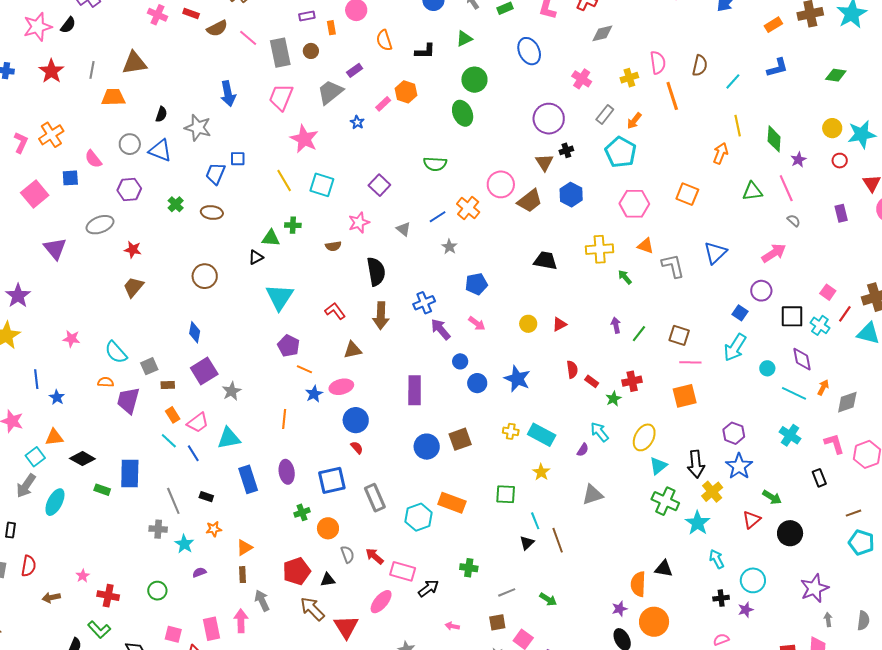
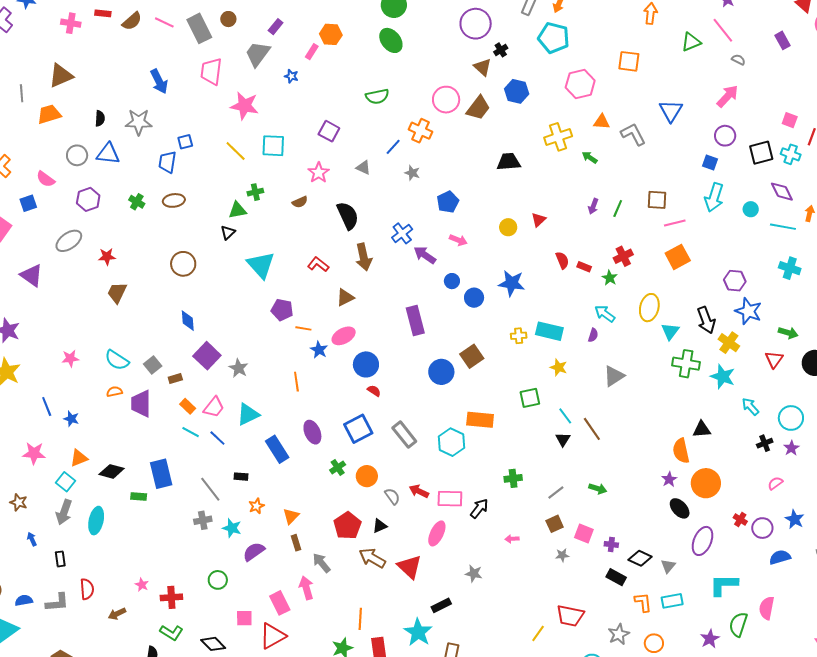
purple arrow: (616, 325) -> (593, 206), turned -133
purple semicircle: (199, 572) -> (254, 552), size x1.6

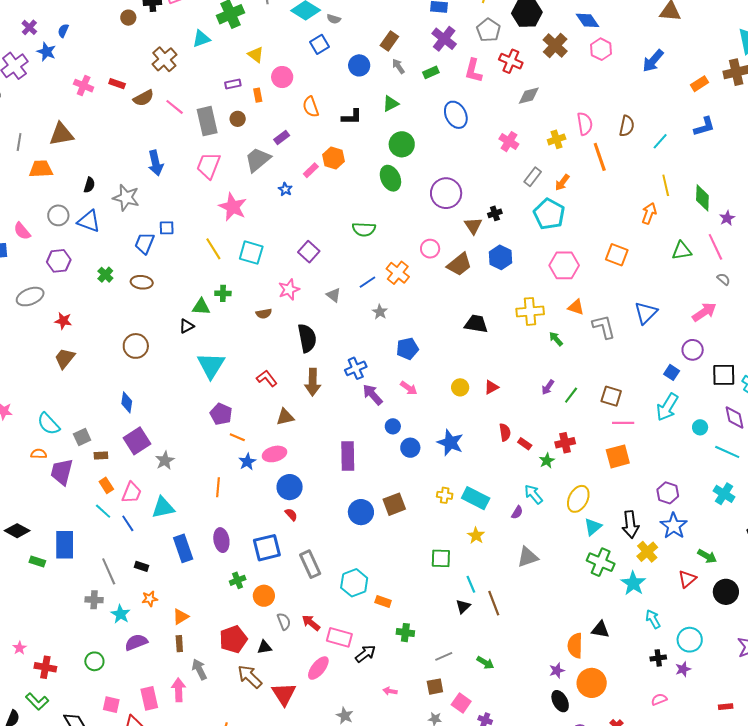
purple circle: (476, 24) -> (446, 193), moved
pink circle: (446, 100) -> (430, 249), size x0.7
pink trapezoid: (214, 407) -> (132, 493), turned -30
orange rectangle: (480, 420) -> (383, 602), moved, size x0.6

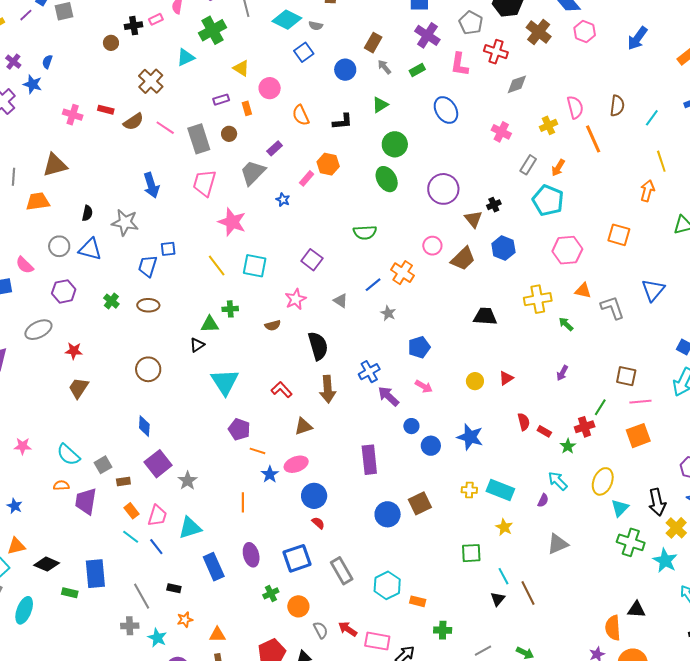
green line: (571, 395) -> (600, 407), moved
orange triangle: (181, 617) -> (217, 635), turned 36

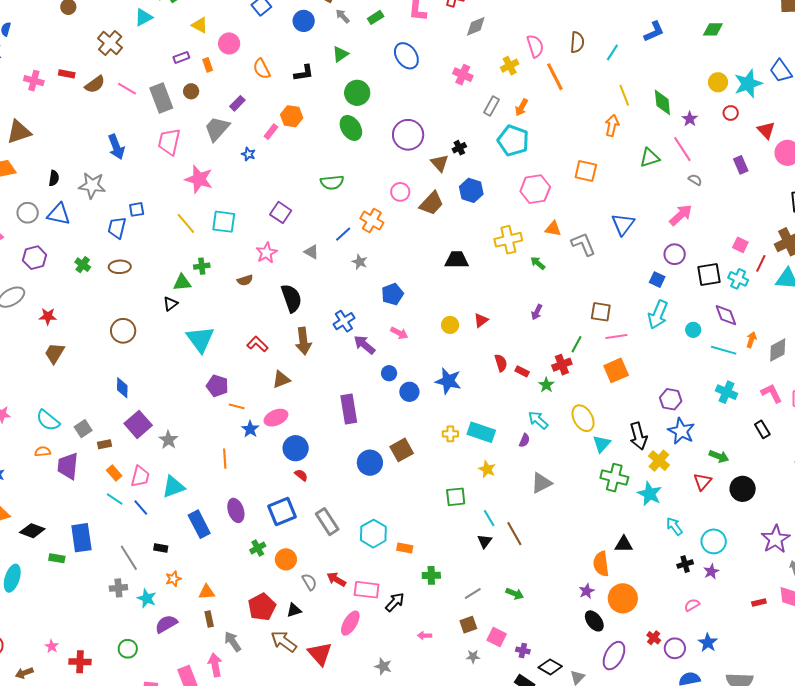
yellow ellipse: (603, 481) -> (583, 418), turned -48

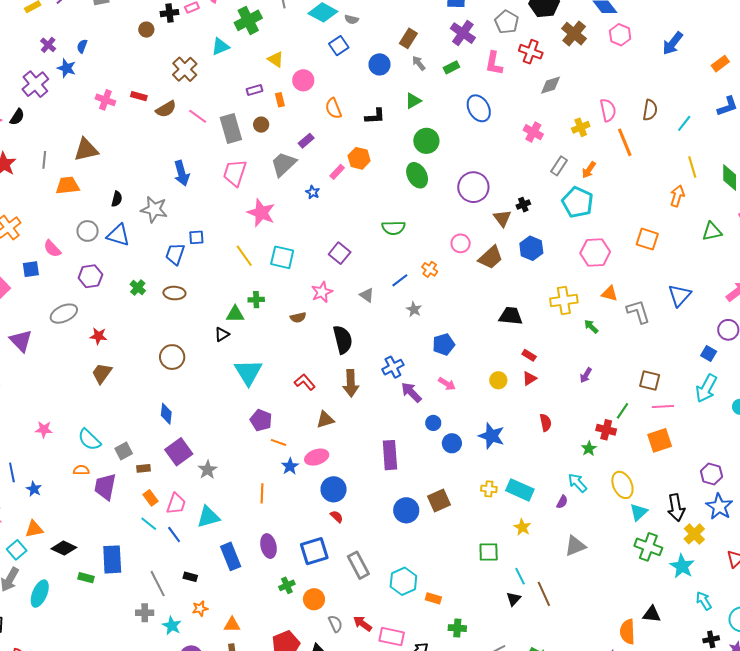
orange cross: (372, 221) -> (430, 269), size x0.7
red cross: (562, 365) -> (606, 430), turned 30
red rectangle: (522, 371) -> (529, 355), moved

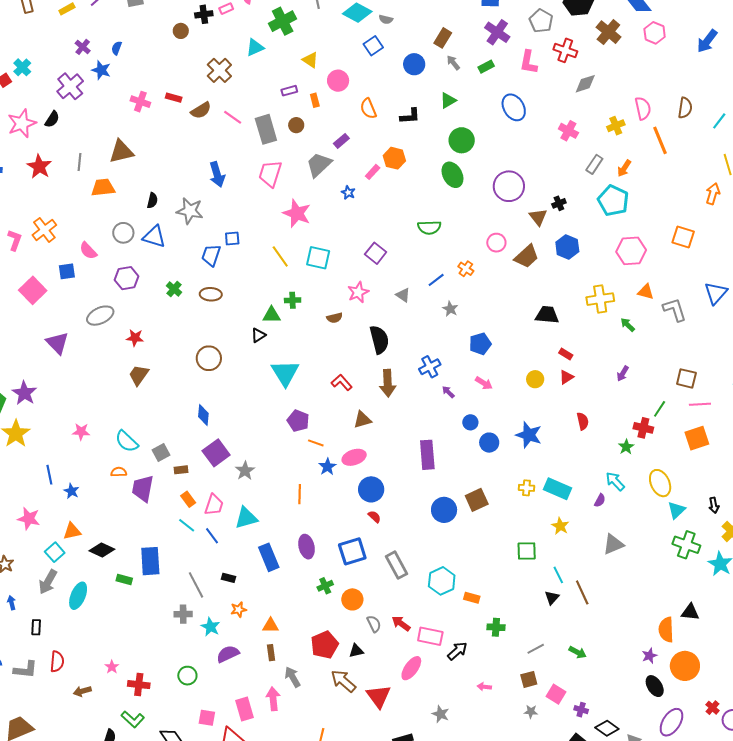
purple arrow: (411, 392) -> (448, 392), size x0.6
black arrow: (676, 508) -> (714, 505), size x0.6

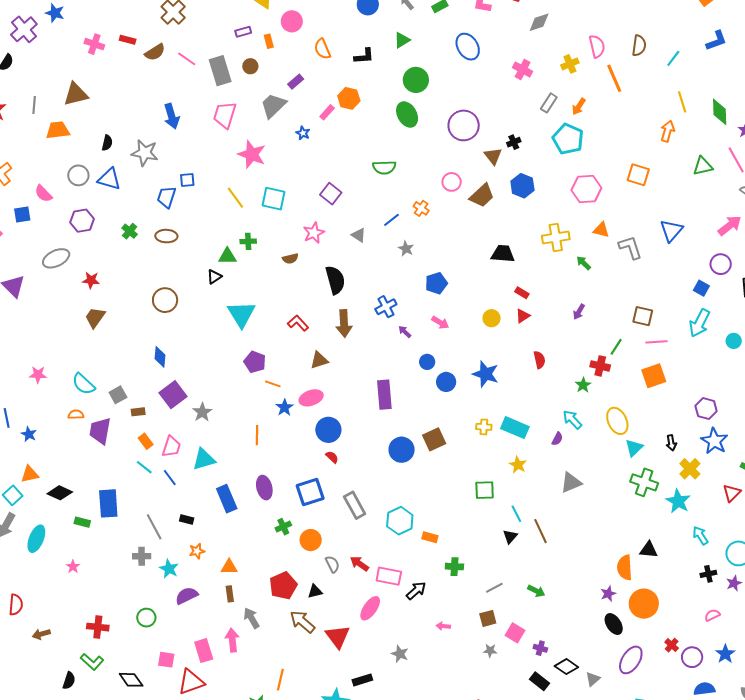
pink star: (112, 667) -> (73, 567), moved

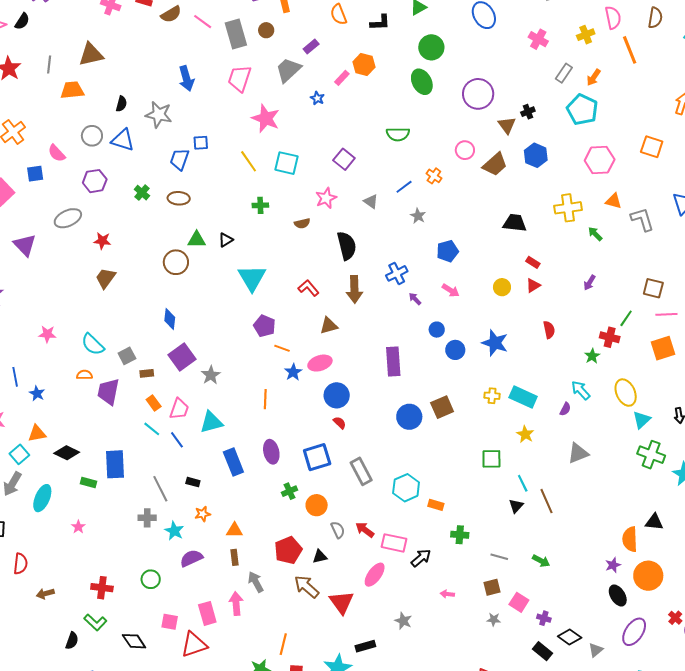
green triangle: (227, 256) -> (197, 240), moved
gray line: (494, 588) -> (499, 557), turned 42

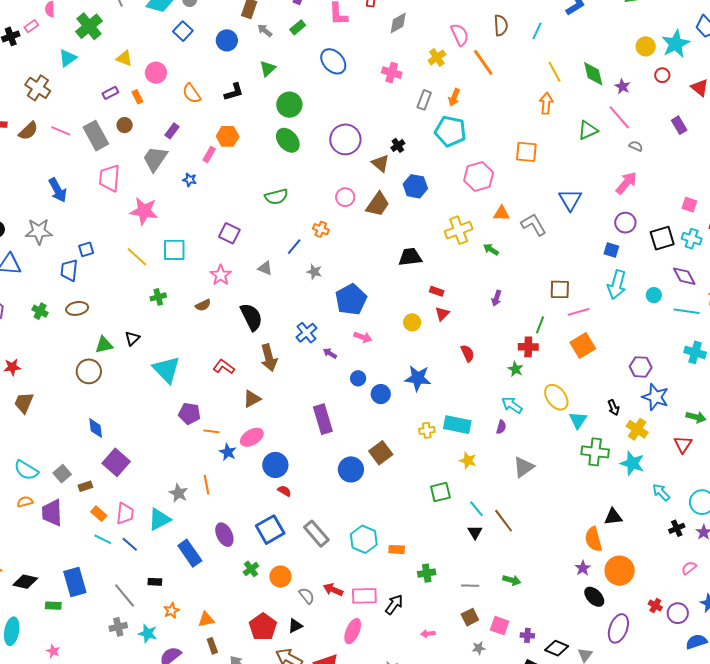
blue pentagon: (447, 251) -> (351, 299), size x1.4
gray star: (211, 375) -> (179, 493), moved

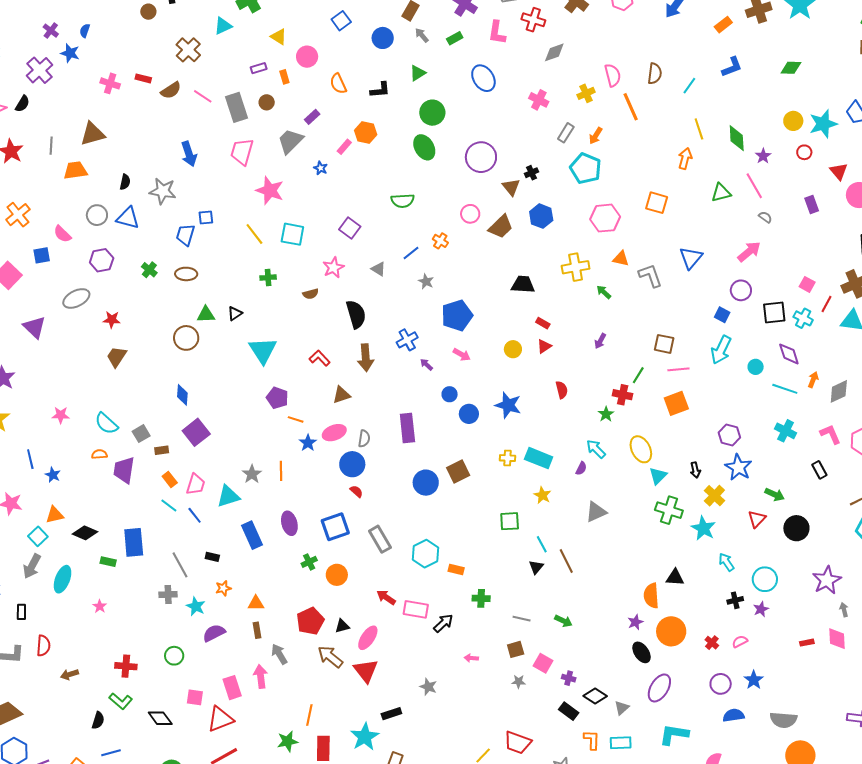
gray semicircle: (307, 596) -> (364, 439), moved, turned 36
red cross: (655, 606) -> (712, 643), moved
pink ellipse: (353, 631) -> (368, 638), moved

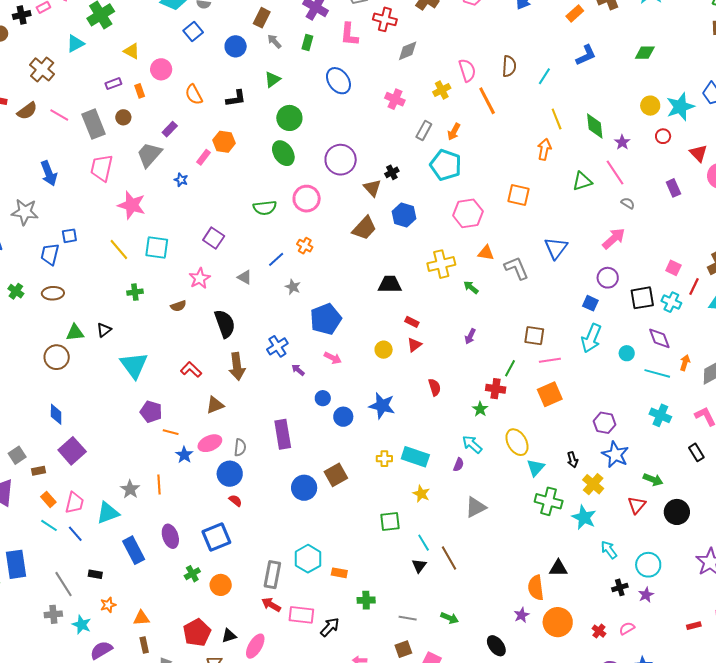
green rectangle: (455, 38) -> (307, 42), turned -42
pink circle: (470, 214) -> (307, 199), moved, size x1.4
gray rectangle: (380, 539) -> (272, 575), moved, turned 44
black ellipse: (642, 652) -> (496, 646), moved

